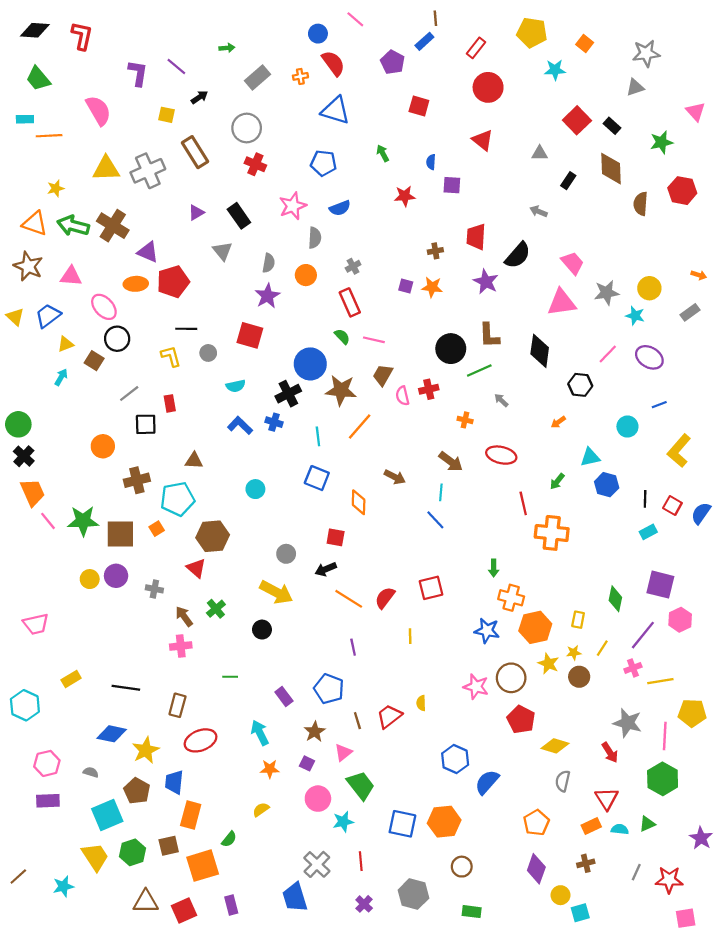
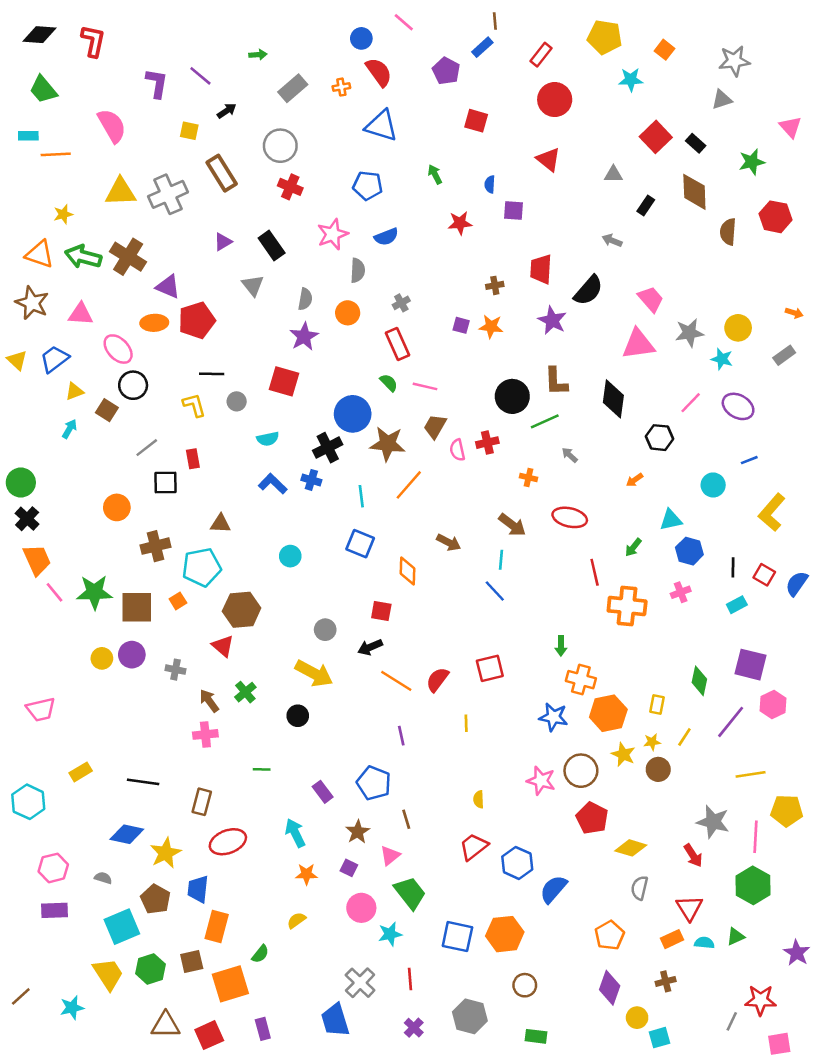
pink cross: (633, 668) -> (681, 592), moved
red trapezoid: (389, 716) -> (474, 847), moved
gray line: (636, 872) -> (732, 1021), moved

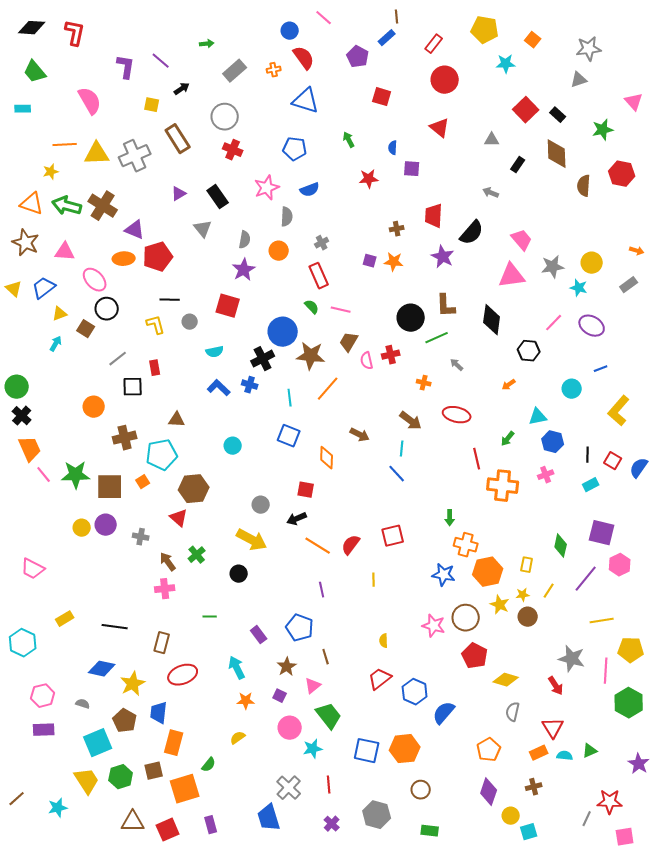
orange line: (56, 154) -> (65, 145), moved
pink trapezoid: (41, 710) -> (33, 569), turned 40
green hexagon: (753, 885) -> (629, 703), moved

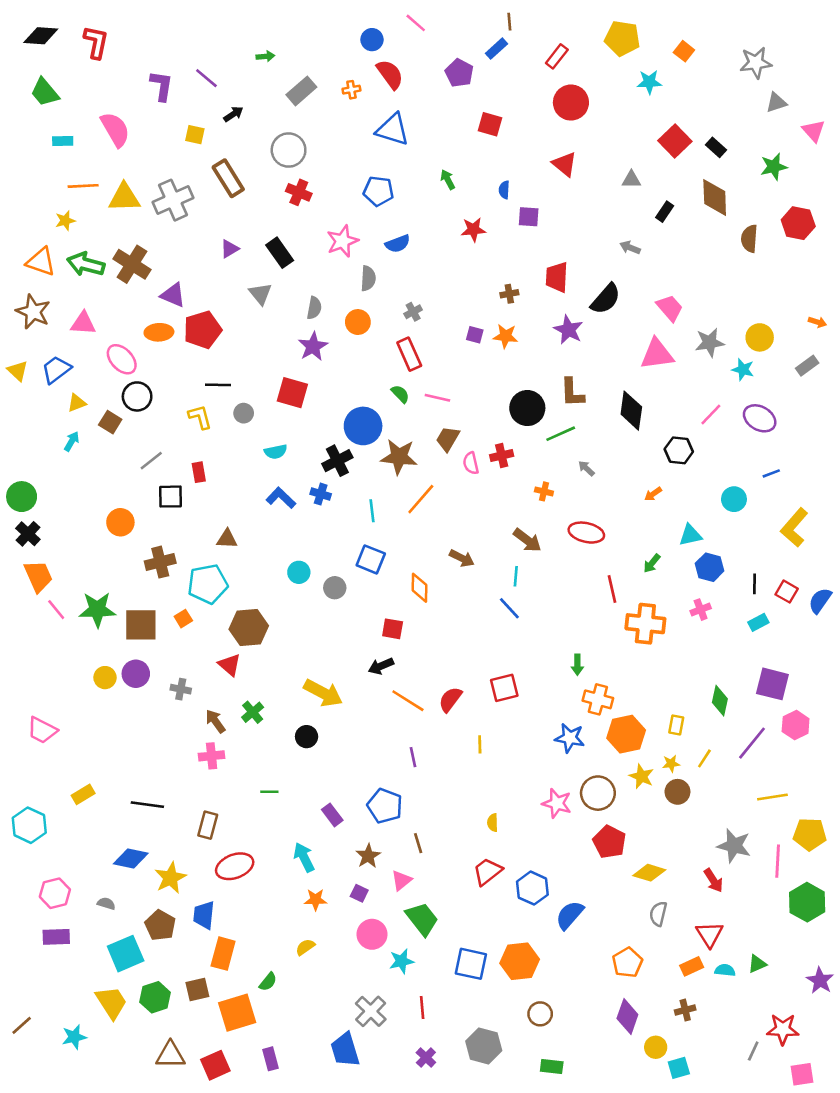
gray triangle: (579, 80) -> (776, 103), moved
cyan rectangle: (23, 109) -> (63, 141), moved
gray circle: (261, 505) -> (335, 588), moved

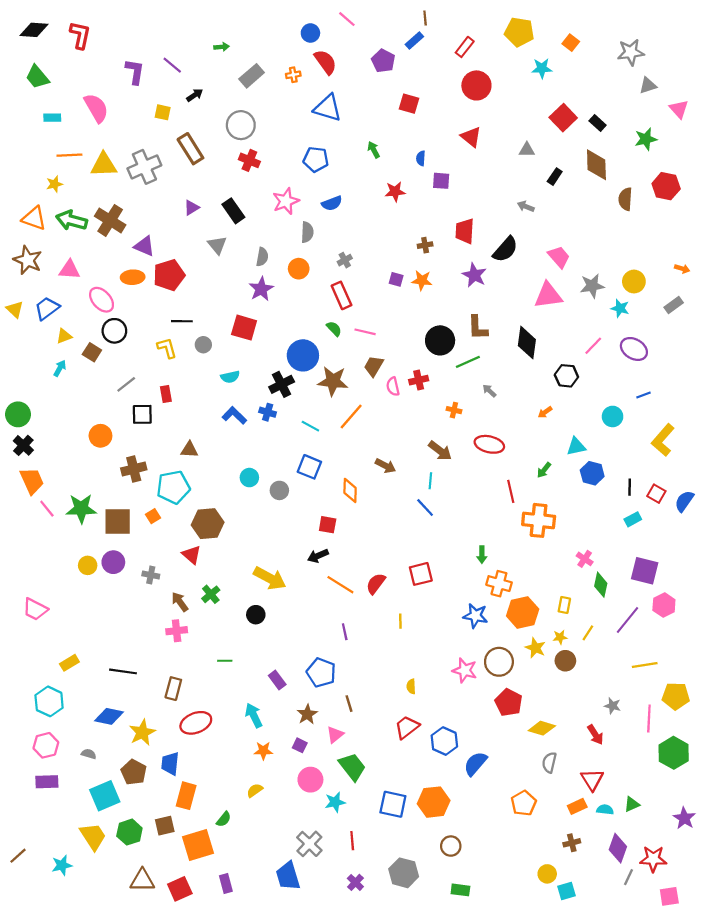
cyan line: (372, 511) -> (310, 426), turned -54
pink cross: (701, 610) -> (585, 559), moved, turned -35
cyan hexagon: (29, 825) -> (49, 701), moved
gray star: (734, 846) -> (613, 706), size x0.6
purple diamond: (627, 1016) -> (618, 848), moved

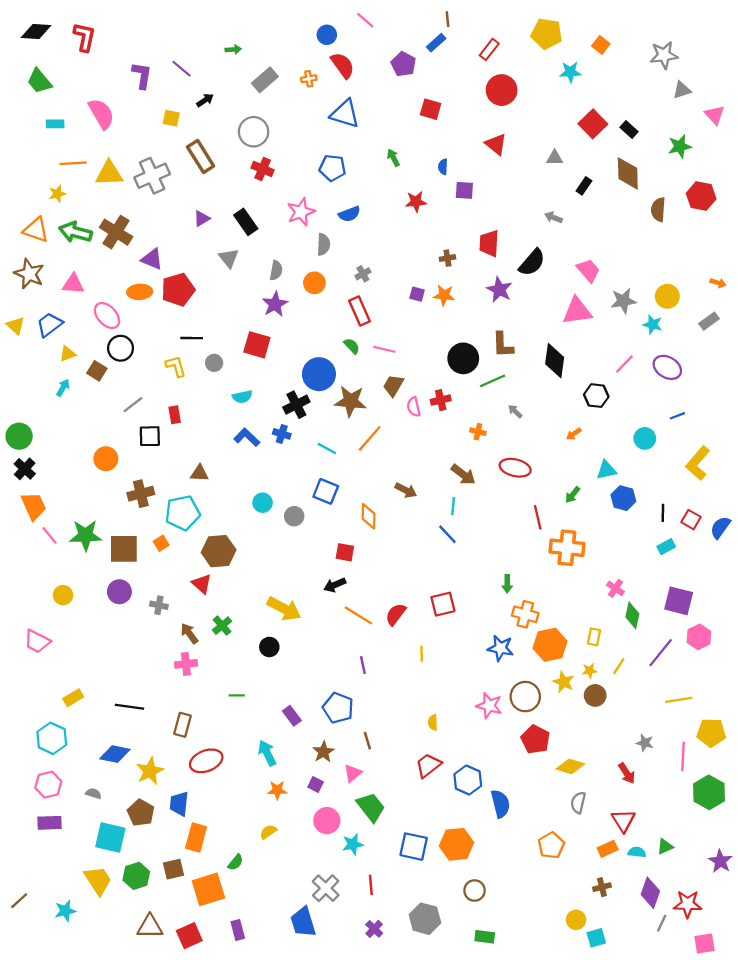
yellow circle: (88, 565) -> (63, 595), moved
blue semicircle: (475, 764) -> (500, 804), turned 125
cyan square: (105, 796) -> (110, 838), turned 36

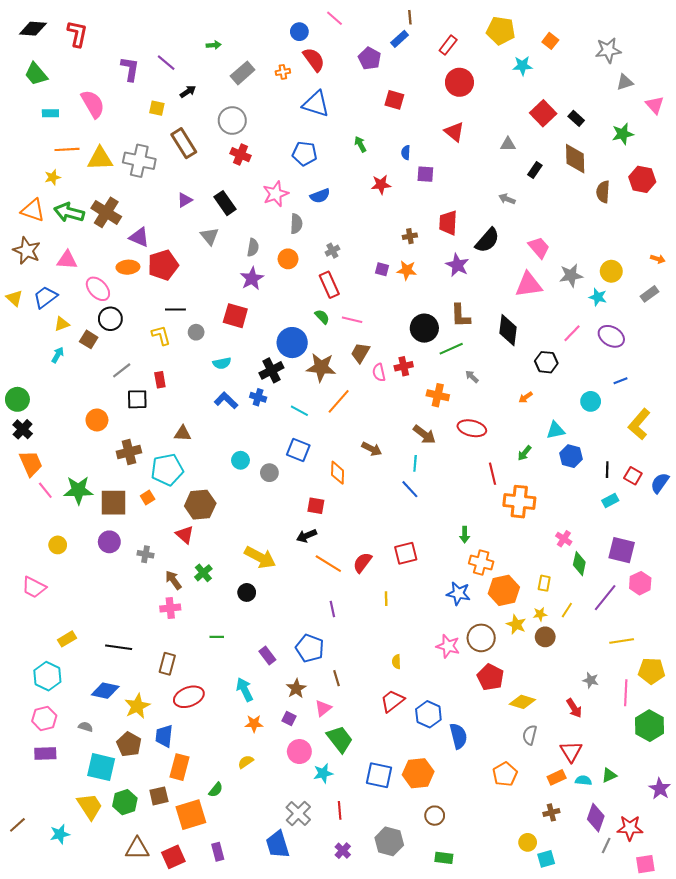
gray cross: (152, 176) -> (139, 161), turned 36
orange cross: (478, 432) -> (438, 395), size x1.5

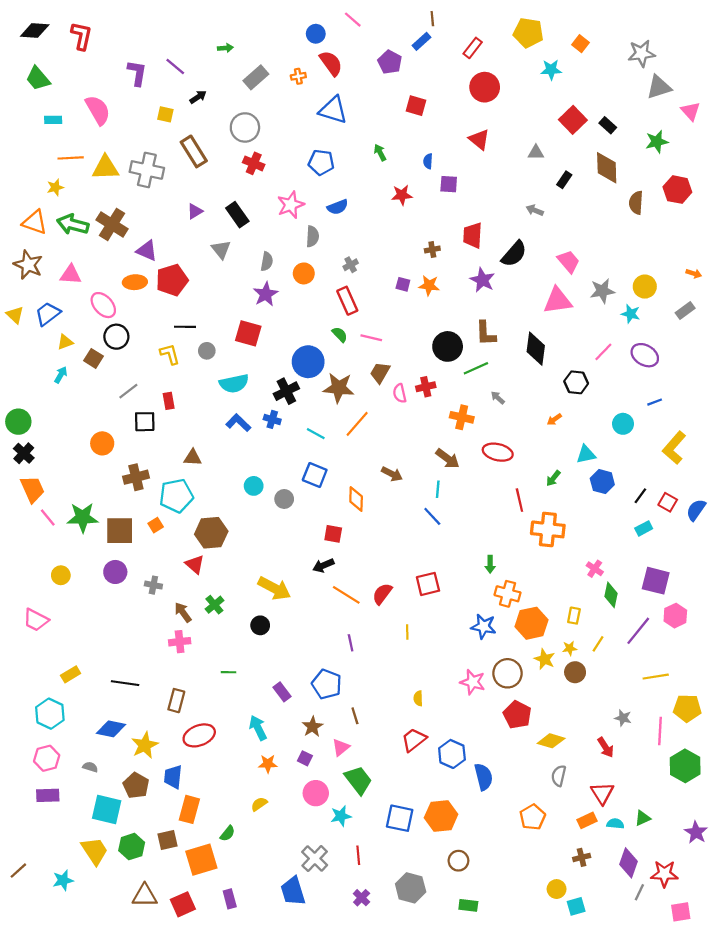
gray triangle: (625, 82) -> (659, 87), size x1.4
cyan semicircle: (222, 363) -> (234, 383), size x1.5
black line: (607, 470) -> (640, 496), turned 35

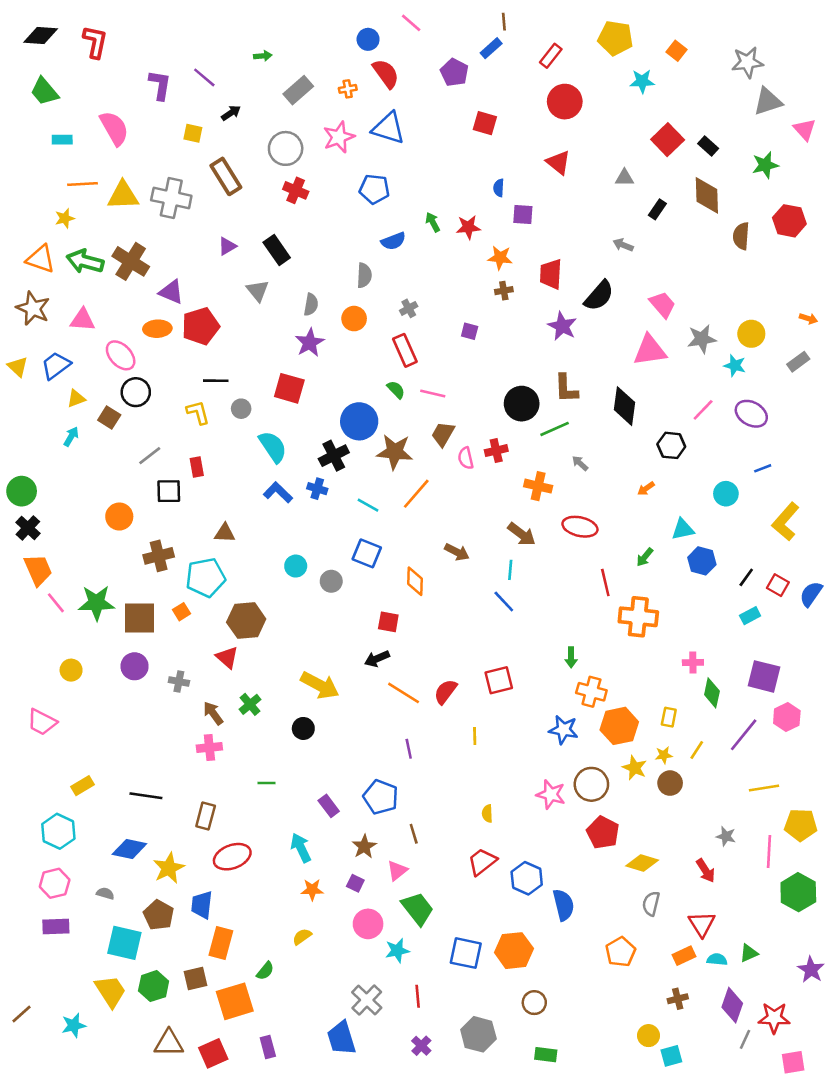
green arrow: (380, 153) -> (433, 222), moved
pink star: (291, 205) -> (339, 137), moved
orange star: (429, 285) -> (500, 258), moved
cyan semicircle: (234, 383) -> (273, 447), turned -112
pink cross: (595, 569) -> (693, 662), turned -35

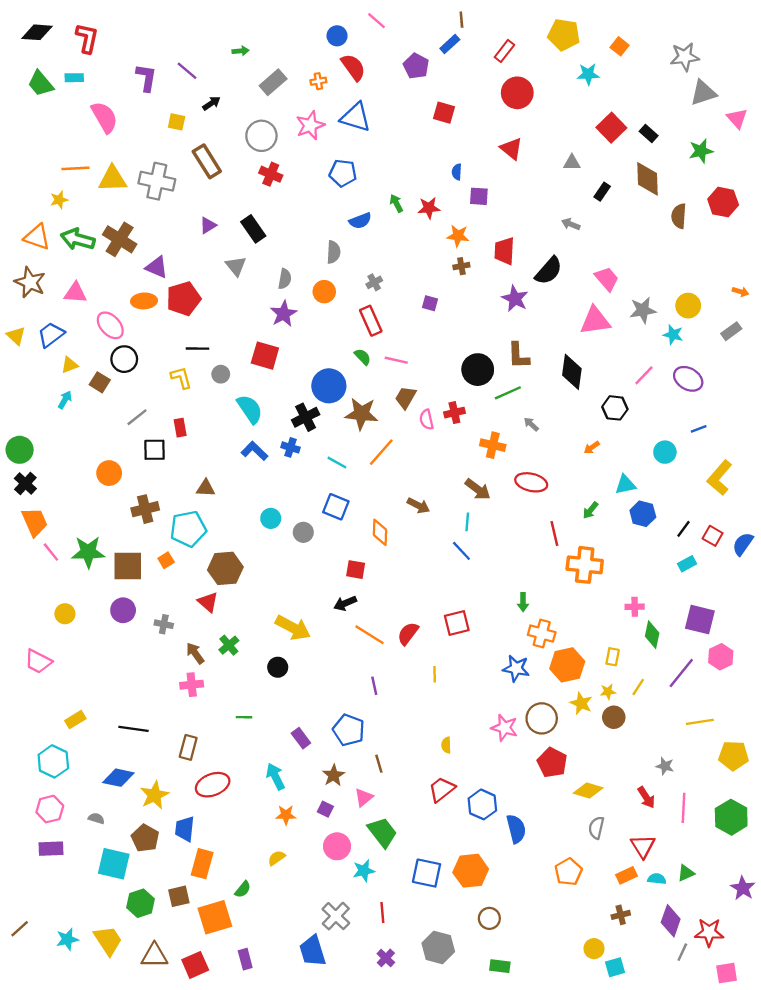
cyan rectangle: (62, 140) -> (74, 78), moved
pink line: (769, 852) -> (684, 808), moved
yellow trapezoid: (110, 991) -> (108, 940), moved

